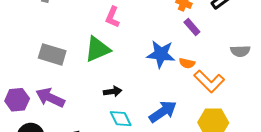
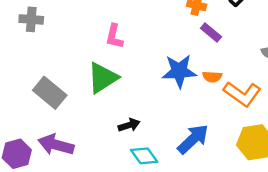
gray rectangle: (52, 54) -> (50, 93), turned 32

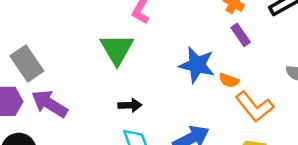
green triangle: (103, 78) -> (117, 49), turned -44
gray rectangle: (50, 93) -> (27, 63), moved

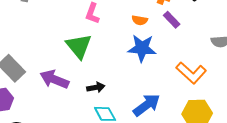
orange semicircle: (229, 80) -> (140, 20), moved
purple arrow: (50, 104) -> (54, 79), moved

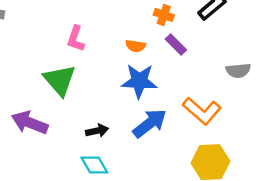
black arrow: (96, 87) -> (97, 131), moved
blue arrow: (147, 105) -> (150, 123), moved

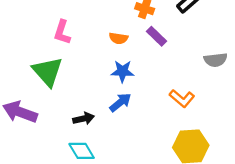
blue star: (139, 81) -> (122, 71), size x0.7
orange L-shape: (202, 111) -> (182, 98), size x0.7
blue arrow: (150, 123) -> (120, 102), moved, size x0.7

